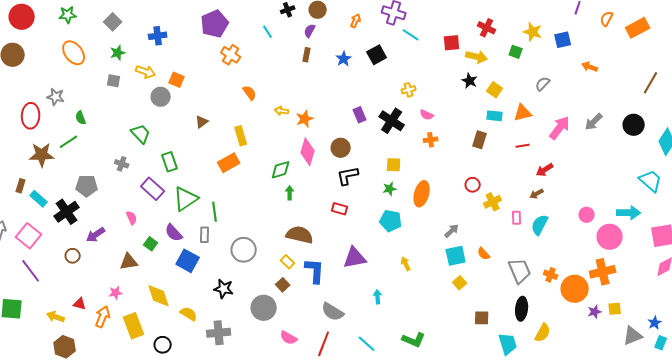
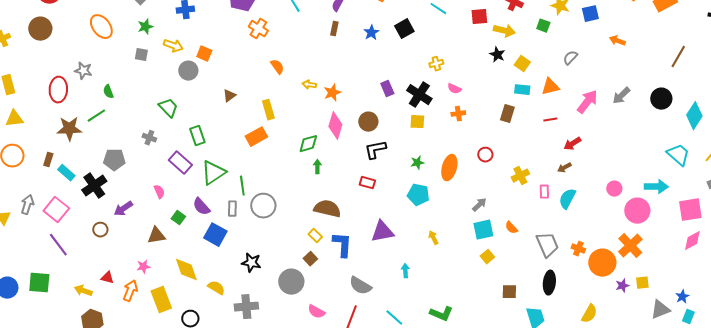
yellow square: (394, 165) -> (417, 122), moved
red circle: (473, 185) -> (485, 155), moved
gray circle: (244, 250) -> (263, 206), moved
orange cross: (603, 272) -> (630, 246), turned -30
yellow semicircle: (543, 333) -> (589, 314), moved

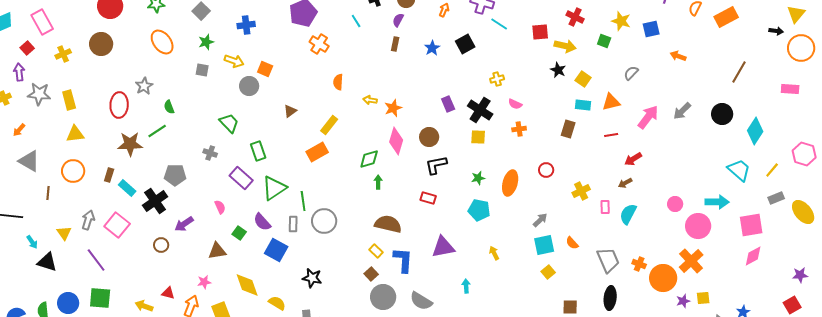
orange semicircle: (277, 67) -> (338, 82), turned -140
gray star: (83, 71) -> (144, 86), turned 30
yellow rectangle: (268, 110) -> (329, 125), turned 54
purple line: (58, 245) -> (96, 260), moved
gray circle: (291, 282) -> (383, 297), moved

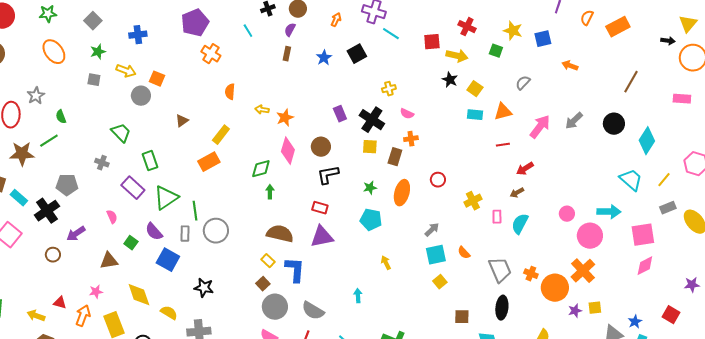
brown rectangle: (568, 129) -> (395, 157), moved
purple triangle: (443, 247) -> (322, 237), moved
red square: (792, 305) -> (671, 315), moved, turned -30

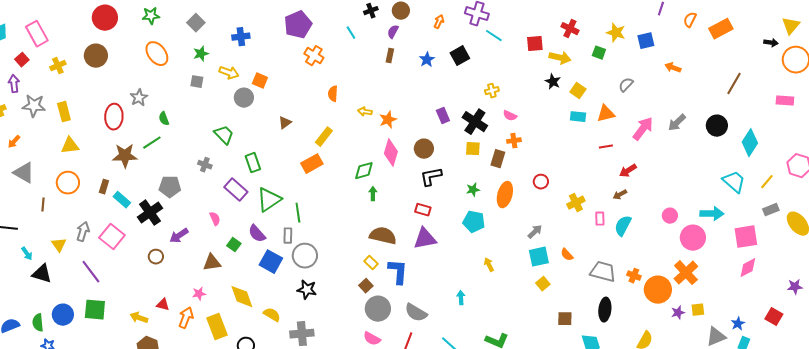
gray circle: (216, 231) -> (305, 256), moved
gray trapezoid: (500, 270) -> (603, 272), turned -52

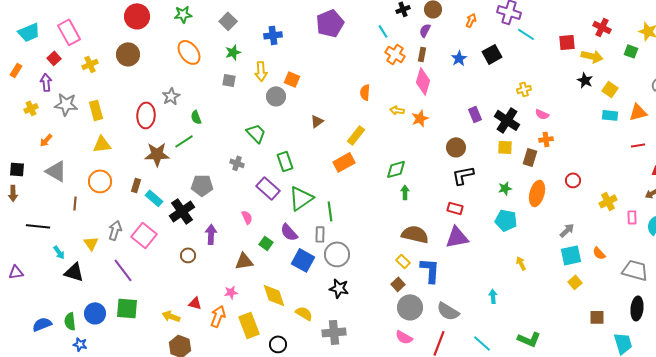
orange cross: (314, 56) -> (395, 54), moved
yellow arrow: (229, 73) -> (261, 71), turned 66
pink diamond: (391, 153) -> (423, 81), moved
purple arrow: (179, 236) -> (211, 234), turned 126

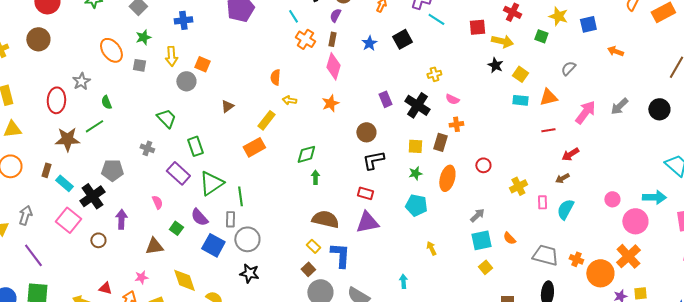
orange ellipse: (189, 52) -> (111, 50), moved
yellow arrow: (397, 110) -> (289, 100), moved
yellow square: (505, 147) -> (415, 146), moved
pink square: (144, 235) -> (68, 220), moved

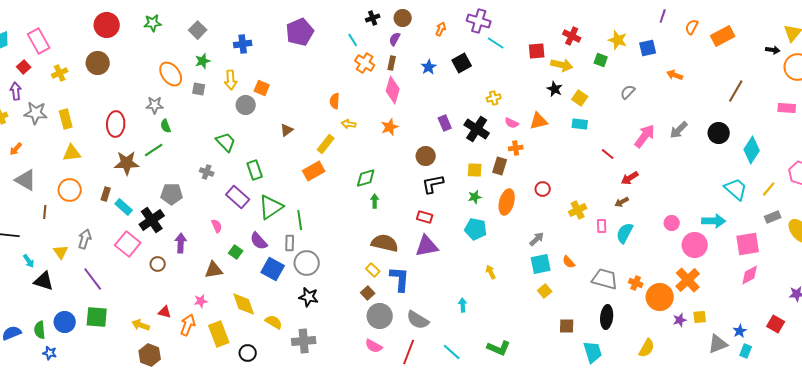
gray star: (81, 81) -> (155, 105), moved, turned 30
orange triangle: (548, 97) -> (539, 121), moved
red line: (548, 130) -> (608, 154), turned 48

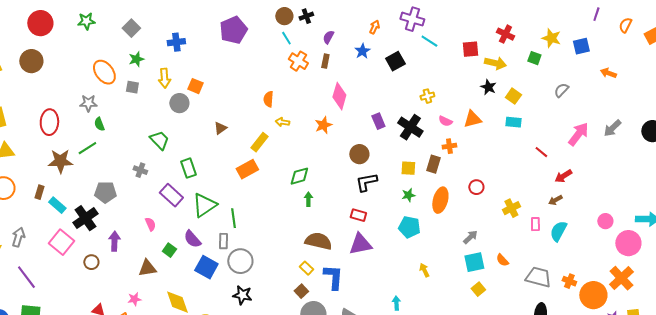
brown circle: (403, 18) -> (284, 16), moved
blue star: (429, 67) -> (362, 51), moved
pink diamond: (393, 90) -> (339, 96), moved

